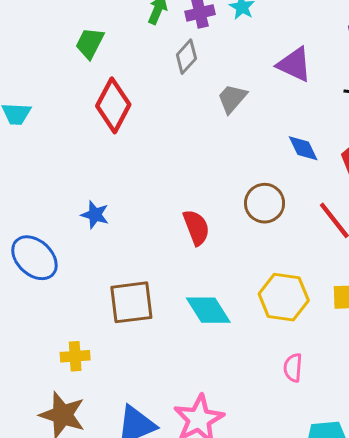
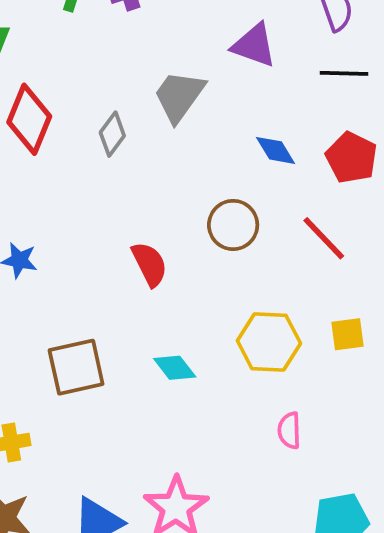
gray diamond: (186, 57) -> (112, 134), moved
gray trapezoid: (232, 98) -> (179, 96), size x1.4
cyan diamond: (208, 310) -> (175, 368), size x0.7

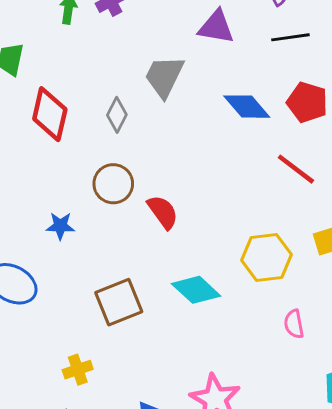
blue diamond: (275, 150) -> (247, 107), size x1.4
brown circle: (233, 225) -> (113, 184), moved
cyan diamond: (175, 368) -> (196, 290), size x1.4

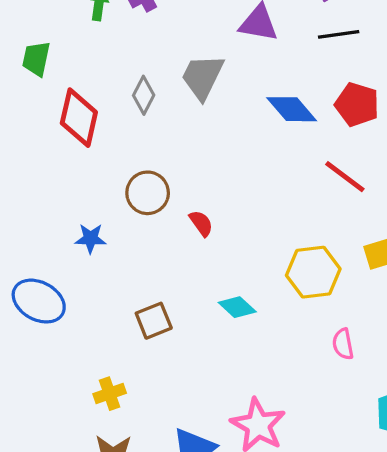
gray diamond: (117, 115) -> (144, 95), moved
red semicircle: (163, 212) -> (201, 223), size x0.7
cyan diamond: (196, 290) -> (237, 307), size x0.7
brown square: (119, 302) -> (154, 321), size x0.7

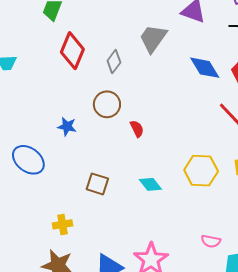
gray diamond: (144, 95) -> (114, 62), moved
brown square: (154, 321) -> (97, 184), turned 30
pink semicircle: (343, 344) -> (211, 241), moved, turned -78

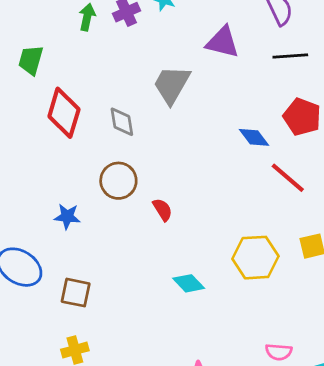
gray diamond: (114, 62) -> (122, 122), turned -40
blue diamond: (205, 68) -> (254, 137), moved, size x0.7
brown square: (97, 184) -> (76, 293), moved

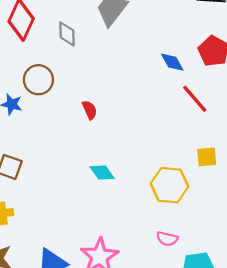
brown circle: (118, 181) -> (38, 80), moved
yellow hexagon: (255, 258) -> (169, 185), moved

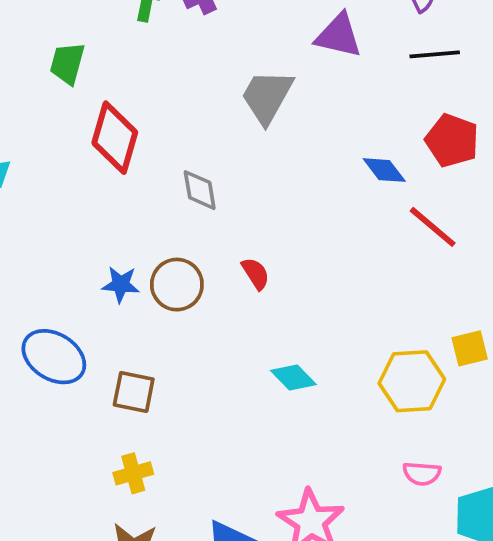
gray diamond: (67, 34) -> (200, 190), moved
brown circle: (38, 80) -> (177, 285), moved
yellow square: (207, 157) -> (470, 348), moved

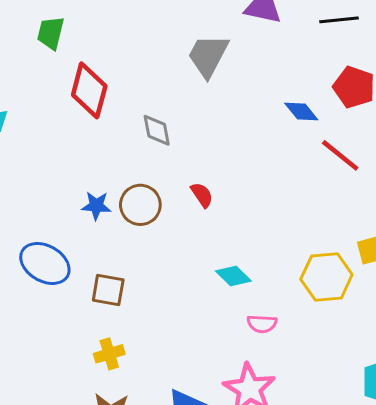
pink semicircle: (422, 474) -> (262, 324), moved

